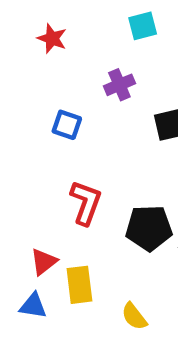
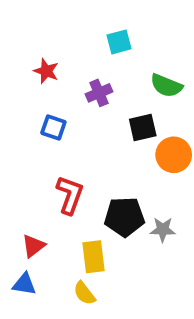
red star: (52, 38) -> (46, 71), moved
yellow rectangle: (79, 285) -> (94, 257), moved
yellow semicircle: (134, 316) -> (84, 293), moved

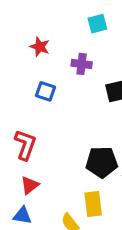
purple cross: (99, 93) -> (82, 64), turned 30
red L-shape: (70, 195) -> (25, 145), moved
yellow rectangle: (94, 257) -> (93, 204), moved

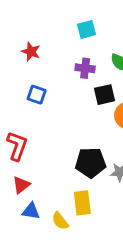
purple cross: (82, 64) -> (85, 68), moved
blue triangle: (22, 216) -> (31, 211), moved

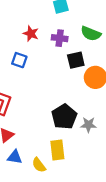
red star: (31, 52) -> (31, 34), moved
black pentagon: (91, 163) -> (64, 117), turned -30

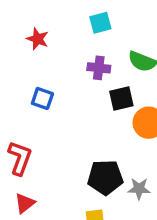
red star: (31, 34) -> (38, 39), moved
black pentagon: (64, 117) -> (105, 177), turned 30

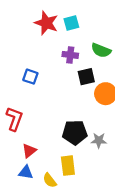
red star: (38, 39) -> (46, 23), moved, size x1.5
red triangle: (25, 203) -> (29, 151), moved

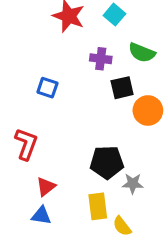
cyan square: (71, 23) -> (114, 15), moved, turned -35
gray star: (99, 140) -> (133, 184), moved
yellow semicircle: (50, 180) -> (122, 226), moved

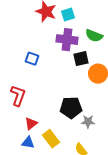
cyan square: (114, 15) -> (68, 15), moved, turned 32
purple cross: (101, 59) -> (67, 40), size x1.5
yellow rectangle: (98, 206) -> (51, 139), moved, turned -30

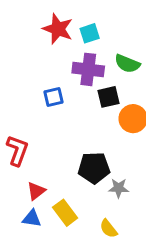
blue square: (32, 59) -> (53, 97), moved, turned -32

